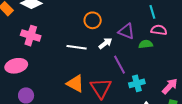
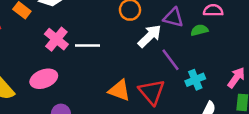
pink cross: (31, 36) -> (56, 39), turned 30
white arrow: (105, 43) -> (150, 36), size x1.5
white line: (77, 47) -> (87, 46), moved

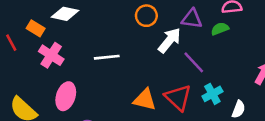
pink cross: (56, 39) -> (51, 55), moved
pink ellipse: (44, 79) -> (66, 96), turned -45
cyan cross: (195, 80) -> (212, 94), moved

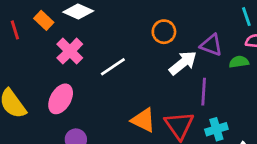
pink cross: (51, 55) -> (70, 51), moved
white line: (107, 57) -> (113, 67), turned -40
purple line: (194, 62) -> (204, 92), turned 35

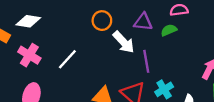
white arrow: (183, 63) -> (124, 42), turned 100

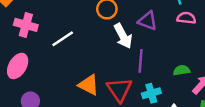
green semicircle: (169, 30) -> (182, 70), moved
pink cross: (29, 55) -> (26, 25), turned -30

